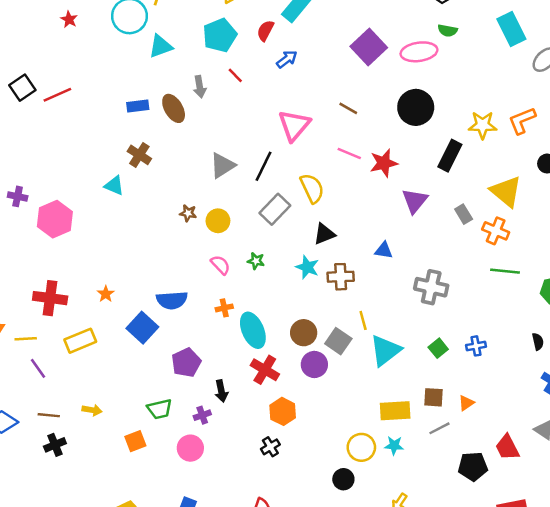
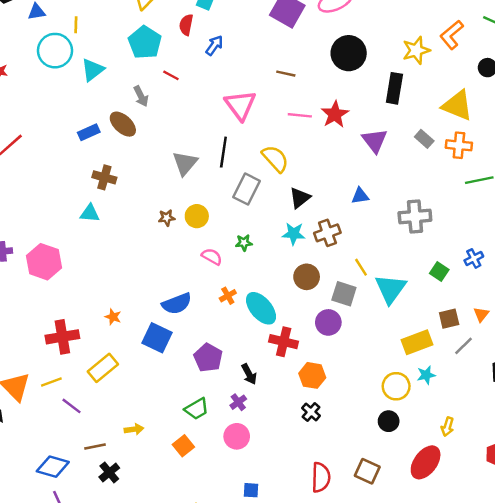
brown circle: (304, 333) -> (307, 277), moved

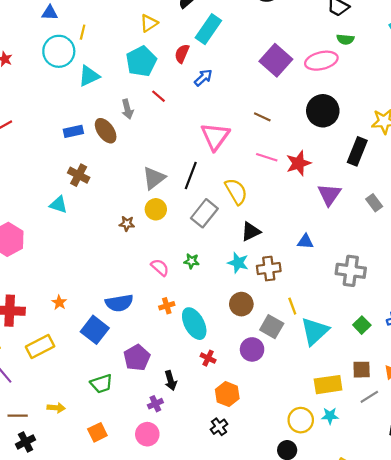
yellow circle: (197, 216) -> (156, 209), moved
red cross: (284, 342) -> (208, 358), size x0.6
green trapezoid: (197, 409) -> (101, 384), moved

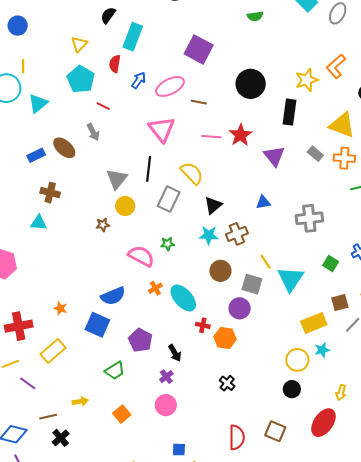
pink ellipse: (321, 61) -> (170, 86), moved
gray arrow: (127, 109) -> (93, 132), moved
pink semicircle: (160, 267) -> (141, 256), size x1.5
orange hexagon: (227, 394) -> (225, 338), moved

